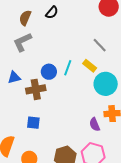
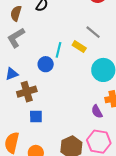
yellow rectangle: (90, 66) -> (79, 47), moved
cyan line: (68, 68) -> (58, 50), moved
brown cross: (36, 89) -> (27, 92), moved

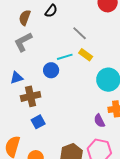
gray line: (93, 32) -> (80, 33), moved
cyan line: (58, 50) -> (65, 57), turned 56
blue square: (36, 116) -> (38, 122), turned -32

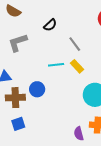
black semicircle: (51, 11) -> (50, 25), moved
brown semicircle: (25, 18) -> (13, 11), moved, turned -91
blue circle: (51, 70) -> (37, 89), moved

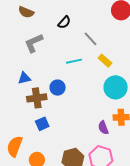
yellow rectangle: (77, 66) -> (105, 61), moved

